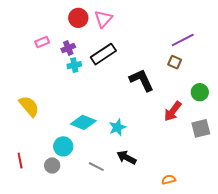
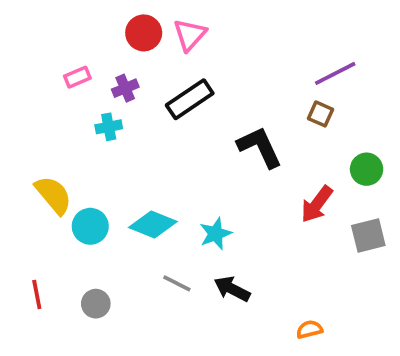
cyan cross: (74, 65) -> (109, 127), moved
cyan circle: (63, 146) -> (90, 226), moved
gray line: (96, 167) -> (177, 283), moved

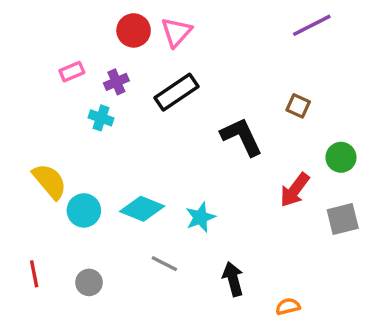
purple line: (335, 73) -> (312, 25), moved
cyan cross: (109, 127) -> (101, 118), turned 30
black arrow: (232, 289) -> (233, 279), moved, turned 48

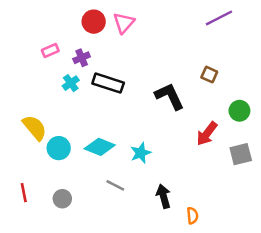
black rectangle: (176, 92) -> (108, 83), moved, turned 52
cyan cross: (101, 118) -> (71, 83), turned 35
orange semicircle: (288, 306) -> (192, 216), moved, turned 98

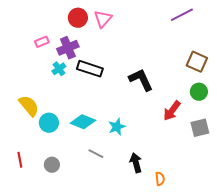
purple cross: (82, 58) -> (68, 48), size x1.5
brown square: (209, 75) -> (197, 62), moved, size x1.5

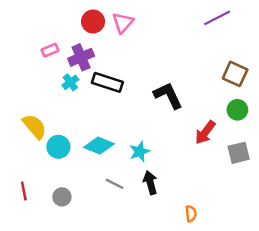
black arrow: (136, 163) -> (150, 183), moved

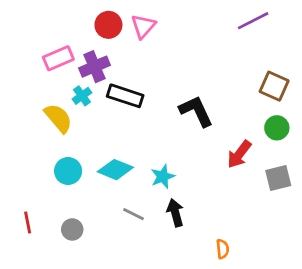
pink rectangle: (50, 50) -> (58, 58), size x1.5
yellow semicircle: (35, 127) -> (58, 118), moved

